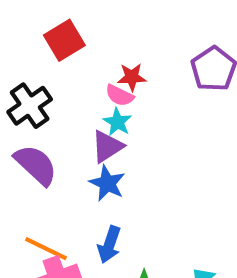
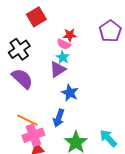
blue star: (107, 183) -> (70, 93), moved

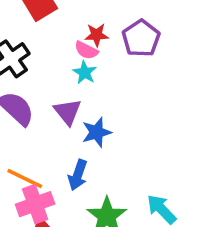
purple pentagon: (110, 31) -> (141, 38), moved
purple triangle: (58, 69) -> (68, 112), moved, turned -36
blue star: (70, 93) -> (97, 132), turned 30

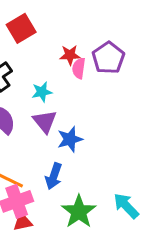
pink semicircle: (86, 50) -> (79, 68), moved, turned 72
cyan star: (85, 73) -> (42, 92), moved, turned 30

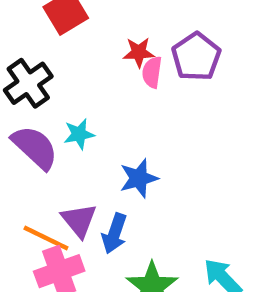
cyan star: (42, 92) -> (79, 134), moved
purple triangle: (45, 121) -> (79, 220), moved

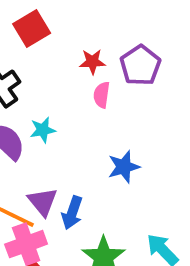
pink semicircle: (152, 72) -> (102, 95), moved
blue star: (139, 178) -> (124, 167), moved

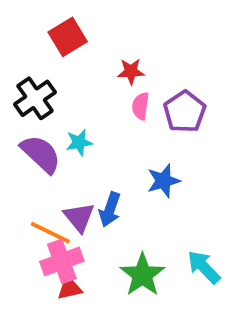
purple pentagon: (140, 65) -> (185, 112), moved
blue arrow: (72, 213) -> (110, 210), moved

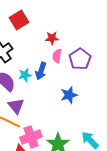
blue arrow: (110, 210) -> (41, 71), moved
purple triangle: (79, 217) -> (16, 106), moved
pink cross: (62, 261) -> (31, 137), moved

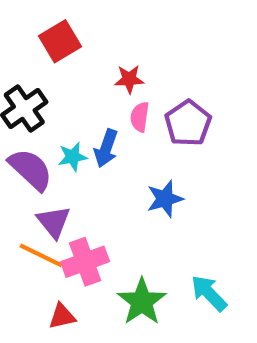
pink cross: (31, 137) -> (85, 262), moved

